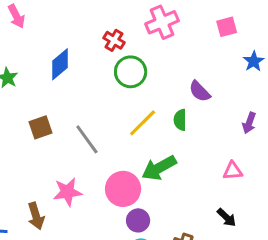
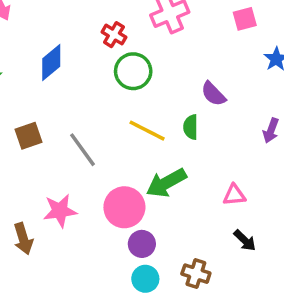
yellow line: (143, 123) -> (147, 131), turned 72
pink triangle: (233, 171) -> (234, 195), moved

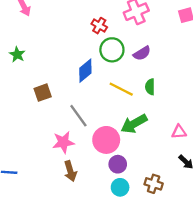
blue diamond: (51, 63) -> (85, 71), moved
purple semicircle: (213, 94) -> (142, 53), moved, turned -78
gray line: (83, 150) -> (78, 116), moved
brown arrow: (23, 239) -> (70, 171), moved

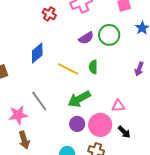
green circle: (112, 50) -> (109, 35), moved
gray line: (78, 116) -> (39, 101), moved
pink circle: (106, 140) -> (100, 125), moved
purple circle: (118, 164) -> (77, 124), moved

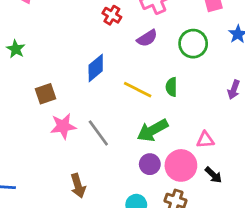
purple semicircle: (86, 38) -> (147, 38), moved
pink star: (18, 115) -> (63, 126), moved

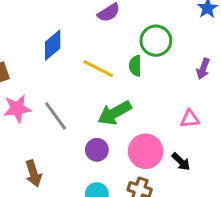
green circle: (193, 44) -> (156, 41), moved
pink triangle: (205, 140) -> (190, 119), moved
purple circle: (150, 164) -> (97, 150), moved

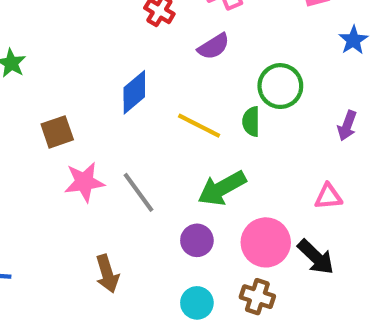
black arrow: (181, 162) -> (316, 257), size x1.4

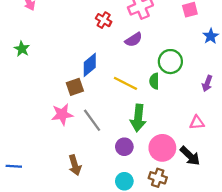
brown square: (57, 132) -> (75, 87), moved
green arrow: (222, 188) -> (138, 118), turned -55

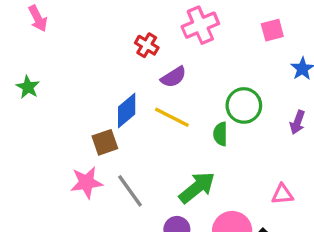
purple semicircle: (134, 40) -> (174, 77), moved
yellow line: (125, 83) -> (172, 117), moved
purple arrow: (207, 83) -> (297, 122), moved
green arrow: (138, 118) -> (197, 188), turned -135

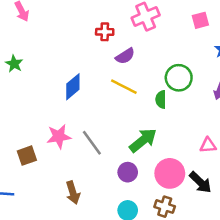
red cross: (147, 45) -> (105, 32), turned -30
blue diamond: (127, 111) -> (73, 87), moved
brown square: (105, 142) -> (27, 156), moved

